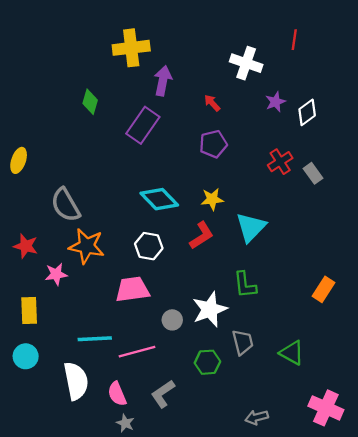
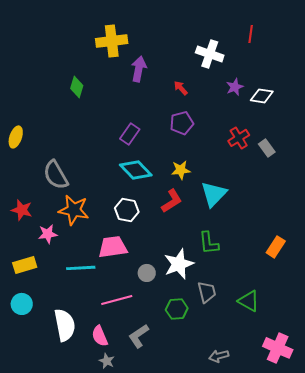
white diamond: (307, 112) -> (262, 96), turned 45
purple rectangle: (143, 125) -> (130, 134), moved, size x0.7
yellow rectangle: (29, 311) -> (25, 265), turned 75
cyan line: (95, 339) -> (81, 268), moved

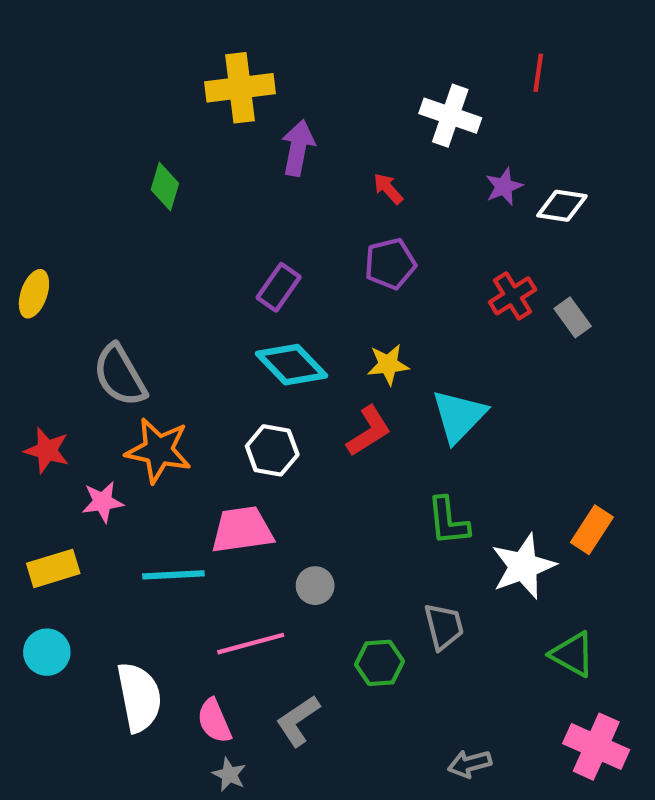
white star: (179, 264) -> (523, 566), moved
green triangle: (249, 301) -> (573, 654), moved

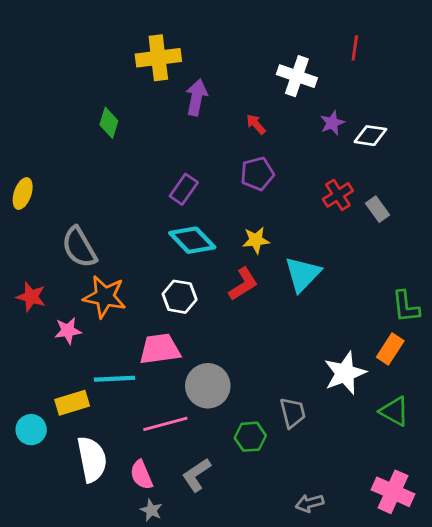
green L-shape: (448, 521) -> (406, 307), moved
yellow rectangle: (53, 568) -> (72, 403), moved
gray circle: (315, 586) -> (208, 386), size x1.8
green triangle: (573, 654) -> (394, 411), moved

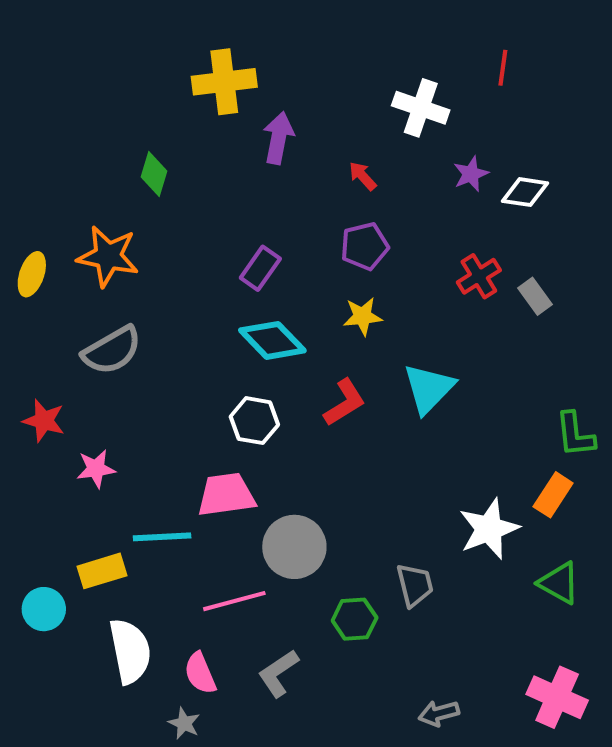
yellow star: (256, 240) -> (363, 316), moved
gray semicircle: (79, 247) -> (112, 350), turned -90
orange star: (105, 297) -> (108, 256), moved
gray star: (151, 510) -> (184, 723), moved

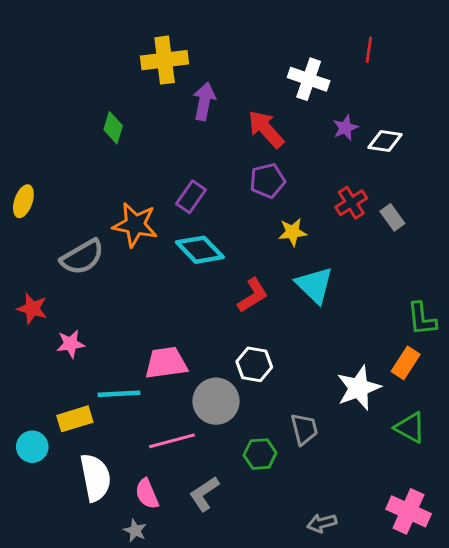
red arrow: (363, 176) -> (266, 129), size x1.8
orange star: (108, 256) -> (135, 225), moved
yellow star: (363, 316) -> (292, 232), moved
cyan triangle: (429, 389) -> (314, 285), turned -30
white hexagon: (254, 421) -> (254, 364), moved

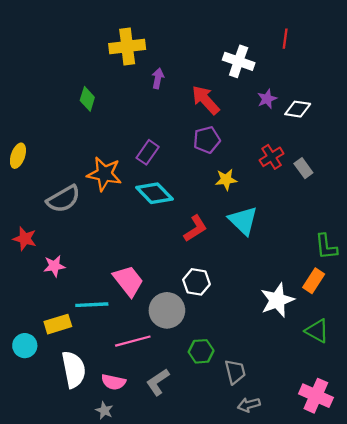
purple arrow: (204, 101) -> (158, 78), size x0.7
pink trapezoid: (166, 363) -> (128, 281), turned 60
gray trapezoid: (304, 429) -> (235, 372), moved
pink semicircle: (147, 494) -> (113, 382), turned -55

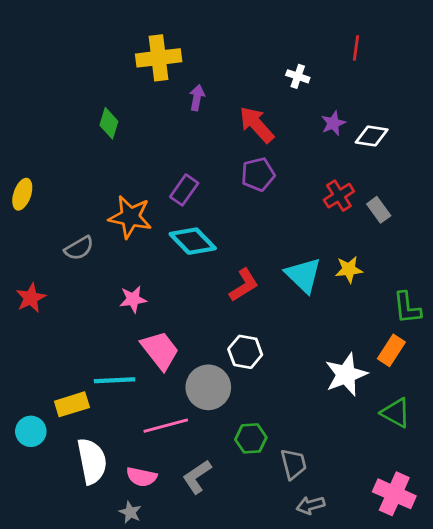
white cross: (239, 61) -> (298, 76), size x0.6
yellow star: (226, 180) -> (349, 269), moved
gray semicircle: (63, 199) -> (79, 248), size x0.7
red star: (25, 239) -> (31, 298), turned 30
pink star: (54, 266) -> (133, 299), moved

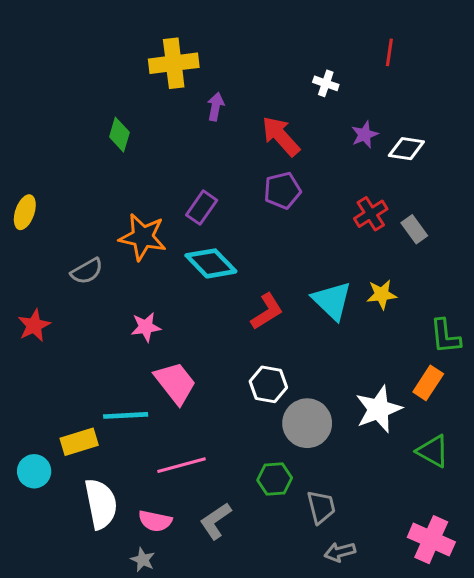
gray circle: (208, 387) -> (307, 423), moved

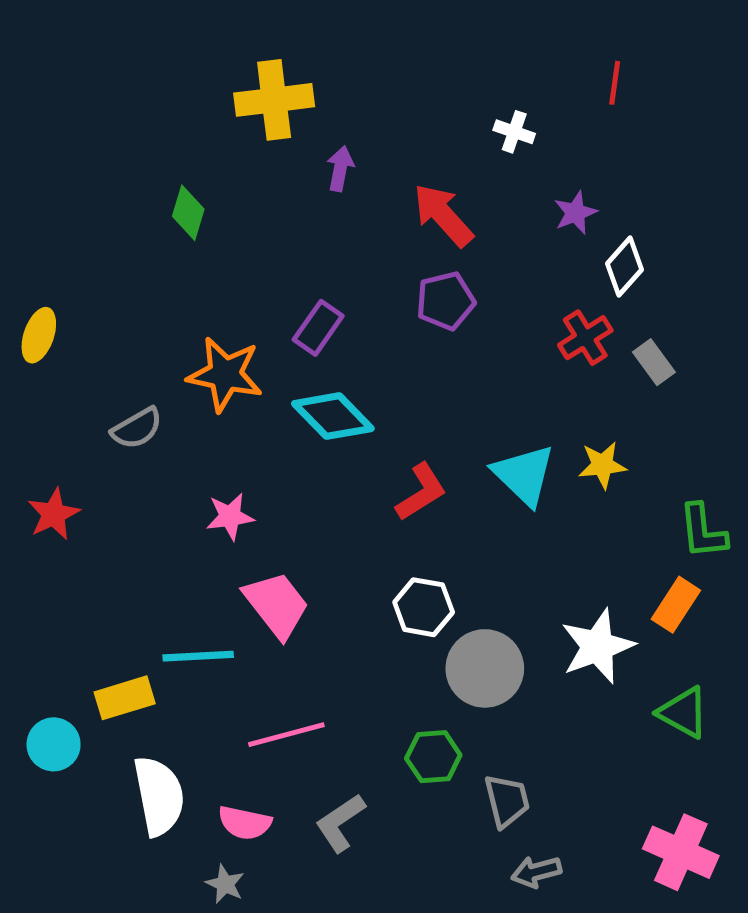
white diamond: (406, 149) -> (624, 267), moved, turned -57

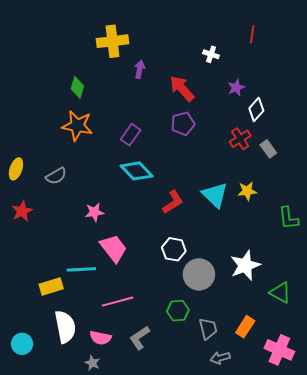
yellow ellipse: (39, 335) -> (16, 169), moved
orange star: (225, 374) -> (77, 126), moved
orange rectangle: (676, 605) -> (245, 327), moved
cyan circle: (54, 744) -> (22, 344), moved

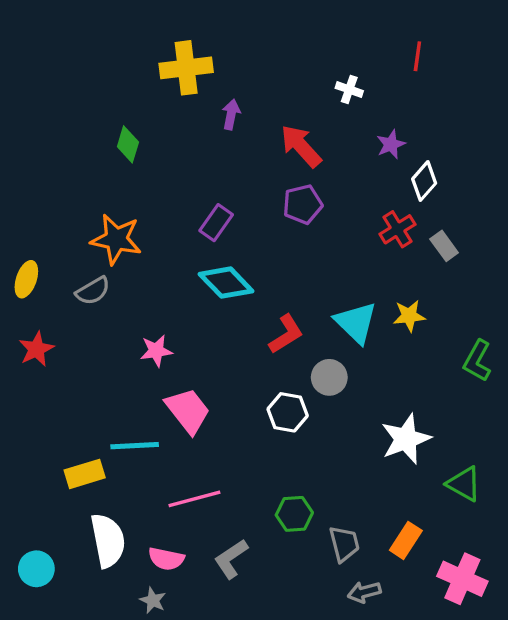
orange star: (77, 126) -> (116, 239), moved
green L-shape: (288, 218) -> (477, 361), turned 35
gray circle: (199, 274) -> (329, 377), moved, size x0.7

